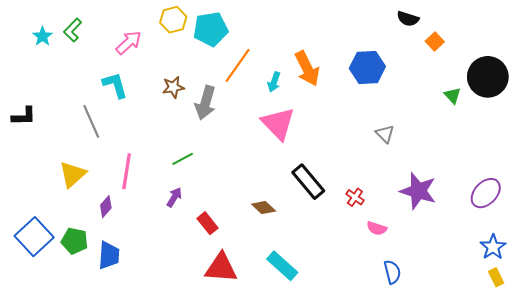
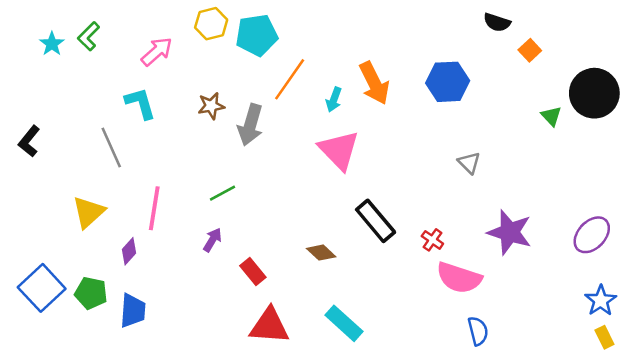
black L-shape: (24, 116) -> (29, 141), turned 130
pink semicircle: (377, 228) -> (459, 278), size x1.8

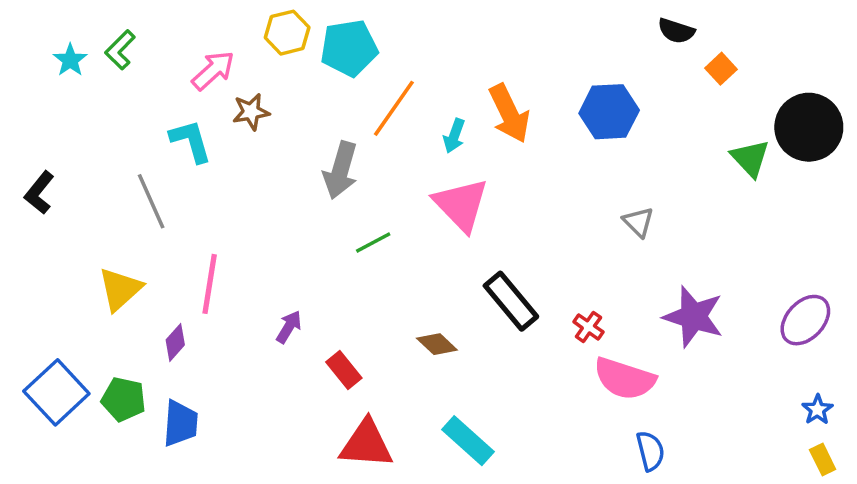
brown star: (211, 106) -> (251, 112), moved
green triangle: (551, 116) -> (750, 158), size x1.4
green line: (223, 193) -> (373, 243), moved
blue star: (601, 301) -> (817, 410), size x0.7

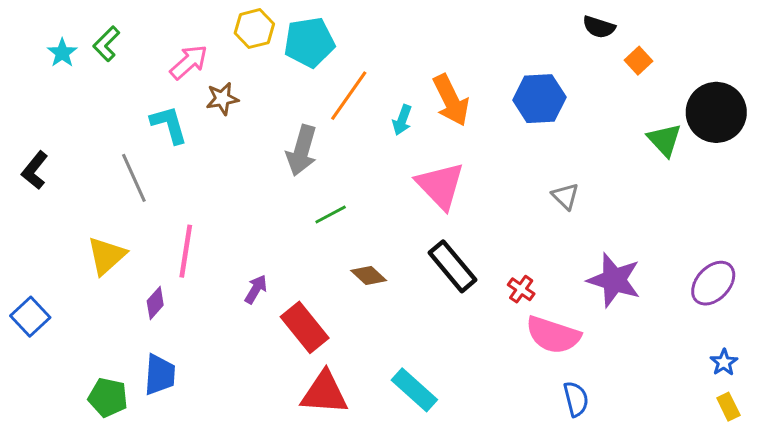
pink triangle: (461, 205) -> (440, 186), moved
brown diamond: (437, 344) -> (369, 275), moved
red rectangle: (344, 370) -> (305, 327), size x1.5
blue square: (56, 392) -> (30, 317), moved, size x0.7
green pentagon: (124, 399) -> (108, 397), moved

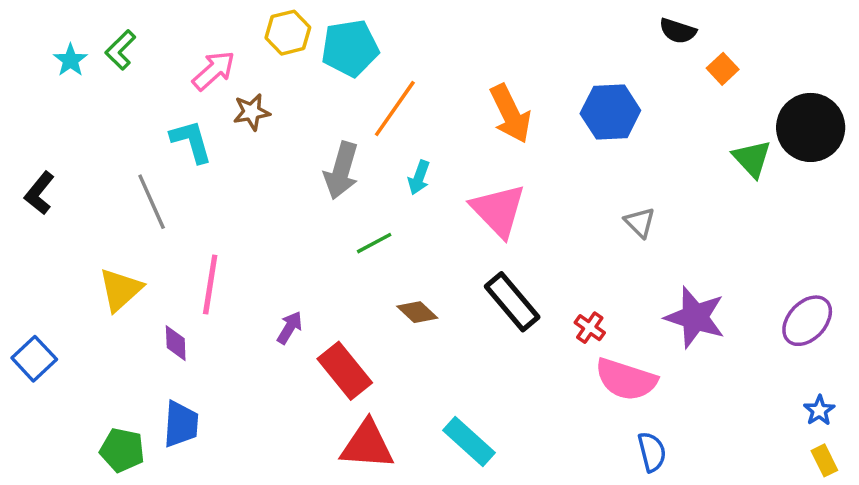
cyan arrow: (402, 120) -> (419, 178), moved
purple diamond: (155, 303) -> (176, 343), turned -44

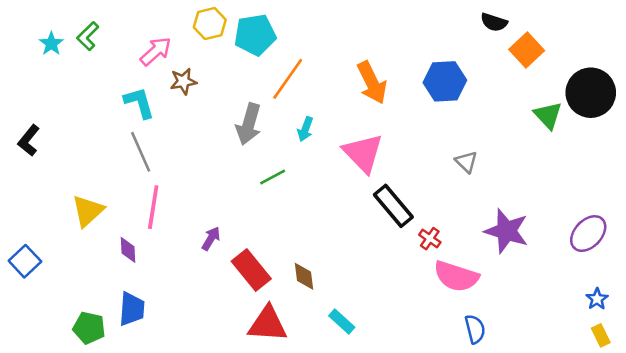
orange square: (723, 69) -> (527, 50), size x1.5
gray line: (152, 202) -> (141, 152), moved
black rectangle: (512, 302) -> (393, 206), moved
brown diamond: (417, 312) -> (304, 276), moved, turned 40
cyan rectangle: (469, 441) -> (342, 322), size x0.7

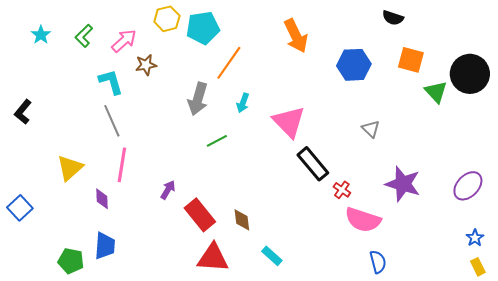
green L-shape: (88, 36) -> (84, 36), moved
orange square: (527, 50) -> (411, 60), moved, turned -32
orange arrow: (372, 83) -> (296, 36), moved

